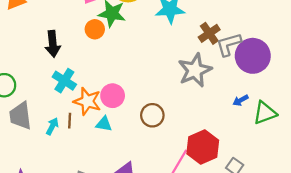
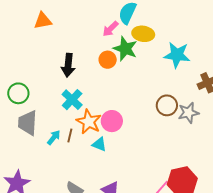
gray star: (195, 70) -> (188, 113), size x0.7
brown circle: (152, 115) -> (167, 105), moved

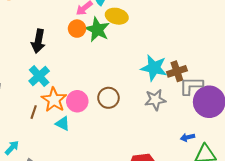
cyan star: (177, 55) -> (154, 68), moved
orange circle: (108, 60) -> (77, 29), moved
brown circle: (167, 105) -> (108, 98), moved
cyan arrow: (54, 138) -> (12, 148), moved

